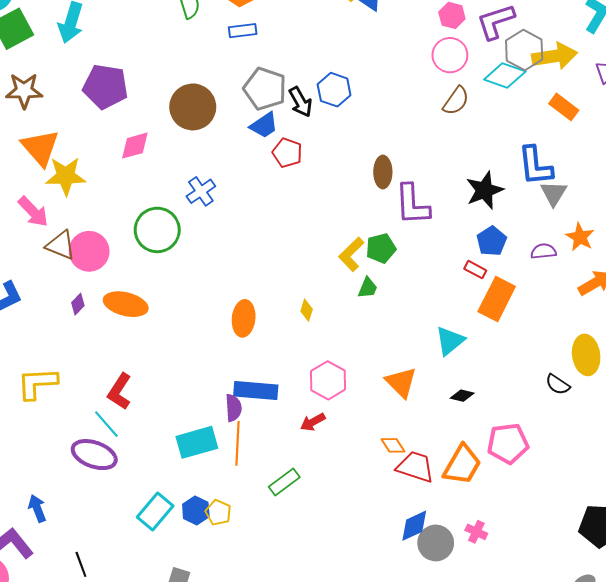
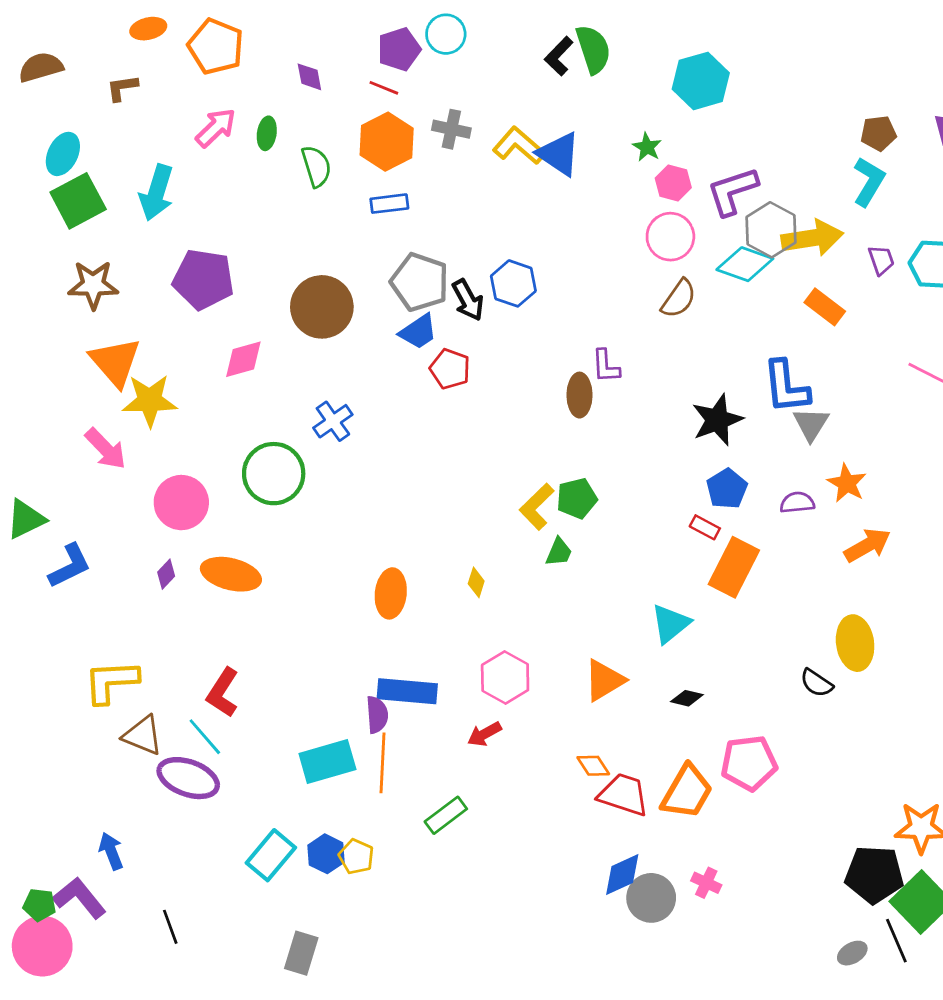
purple L-shape: (412, 205) -> (606, 366), moved, size x0.6
brown triangle: (61, 245) -> (143, 735), moved
orange triangle: (401, 382) -> (604, 680), turned 44

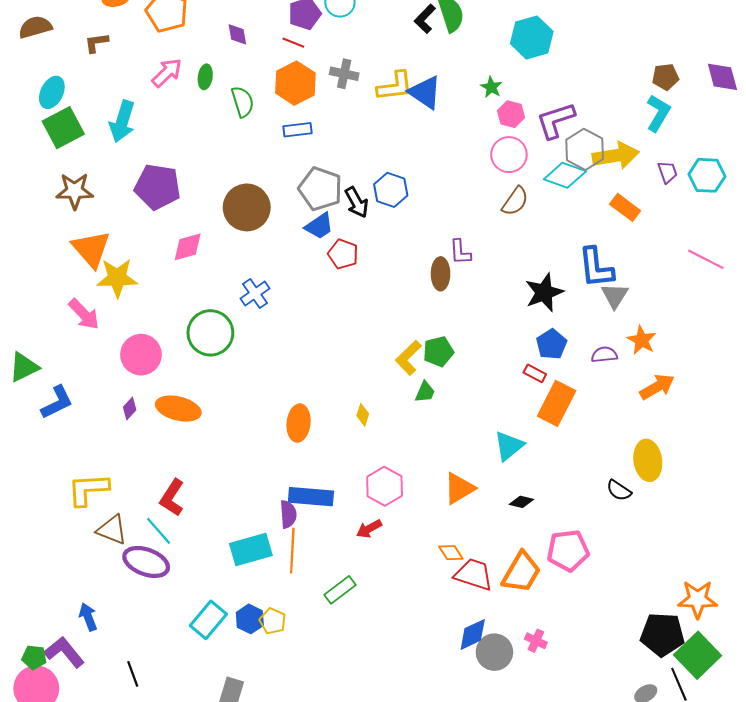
yellow L-shape: (519, 146) -> (395, 86), turned 132

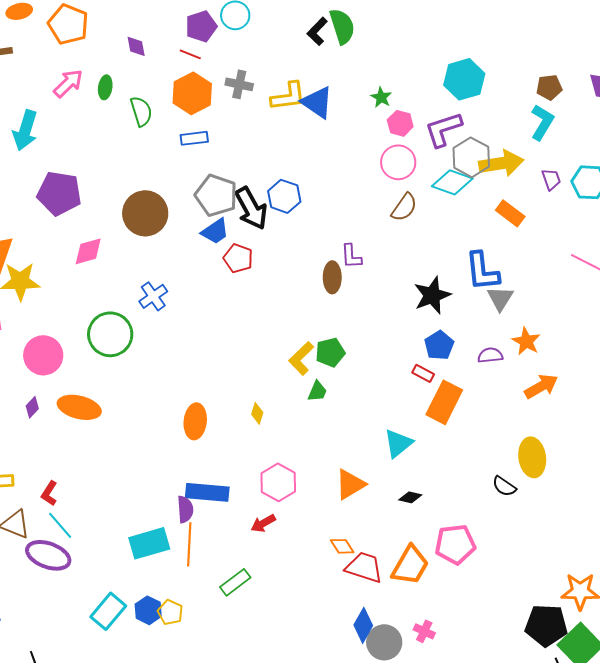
cyan hexagon: (532, 37) -> (464, 79), moved
black arrow: (357, 202) -> (251, 208), size x1.4
red L-shape: (172, 498) -> (49, 493), moved, size x0.7
blue diamond: (473, 634) -> (363, 625), turned -36

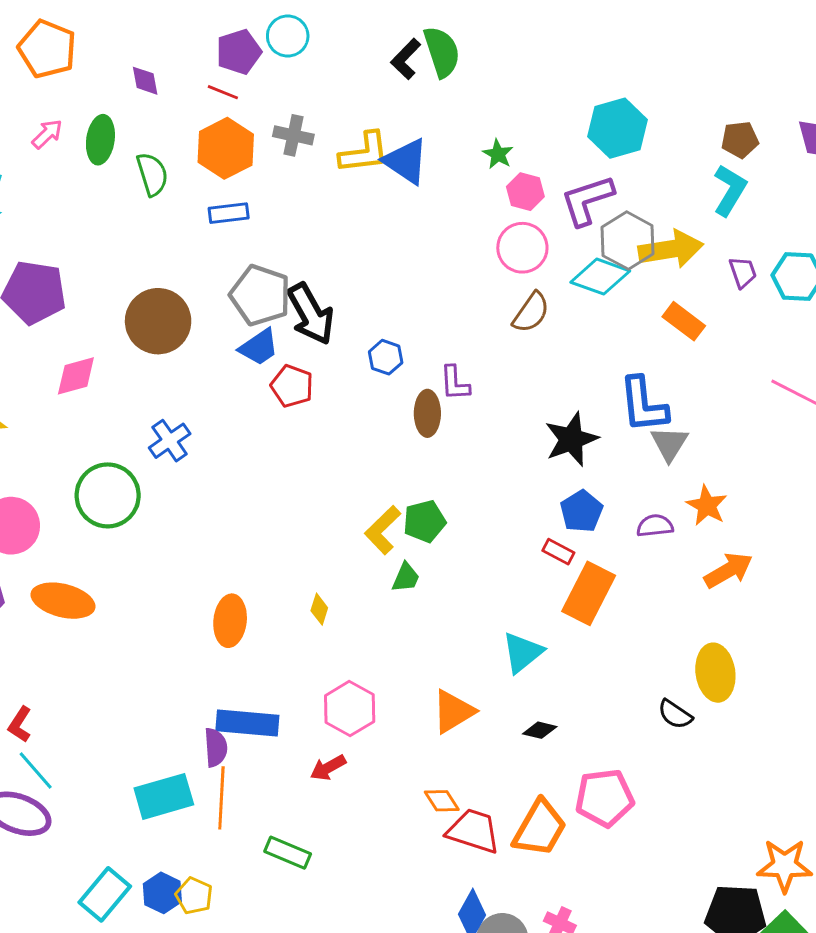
pink arrow: (68, 83) -> (47, 134), size x0.7
green ellipse: (105, 87) -> (100, 140), size x1.4
blue hexagon: (284, 196) -> (386, 357), moved, size x0.7
green rectangle: (235, 582) -> (288, 853), turned 60

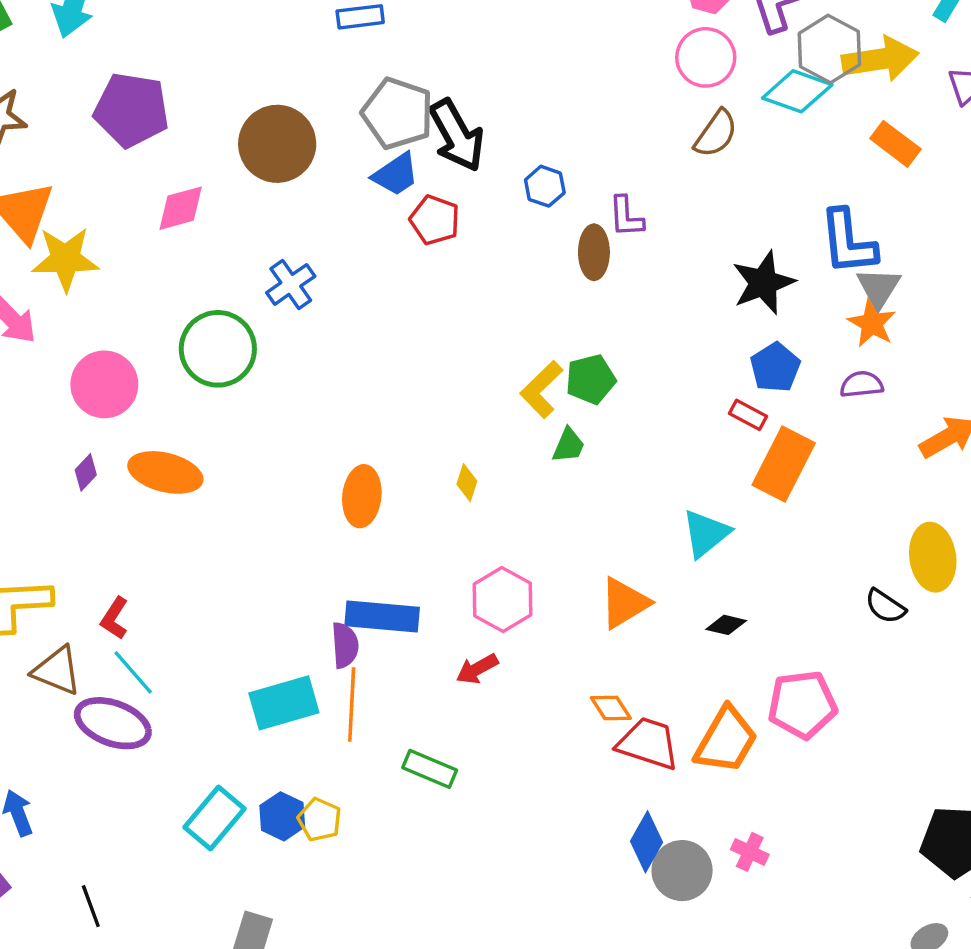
orange star: (707, 506) -> (872, 323), moved

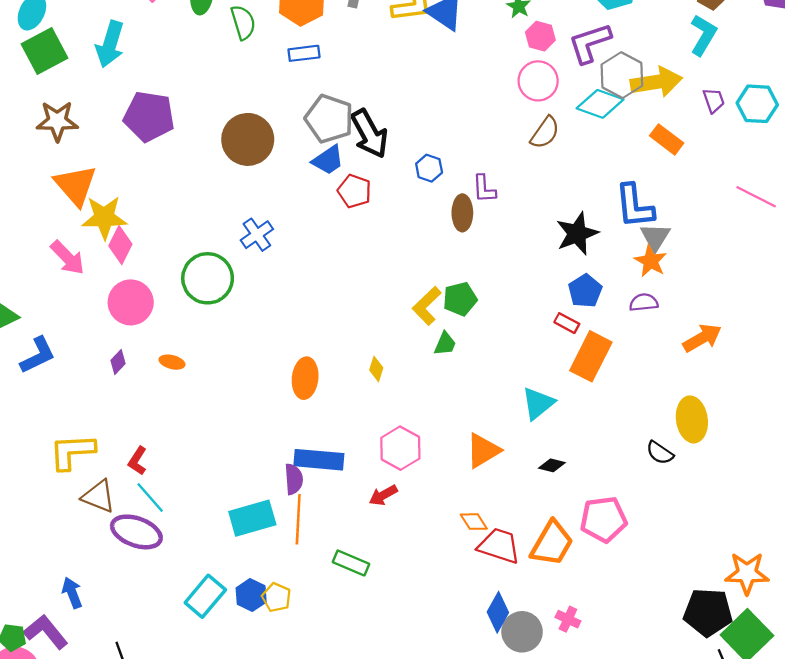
pink diamond: (181, 208) -> (120, 245), moved, turned -48
orange ellipse: (165, 472) -> (172, 362), size x0.5

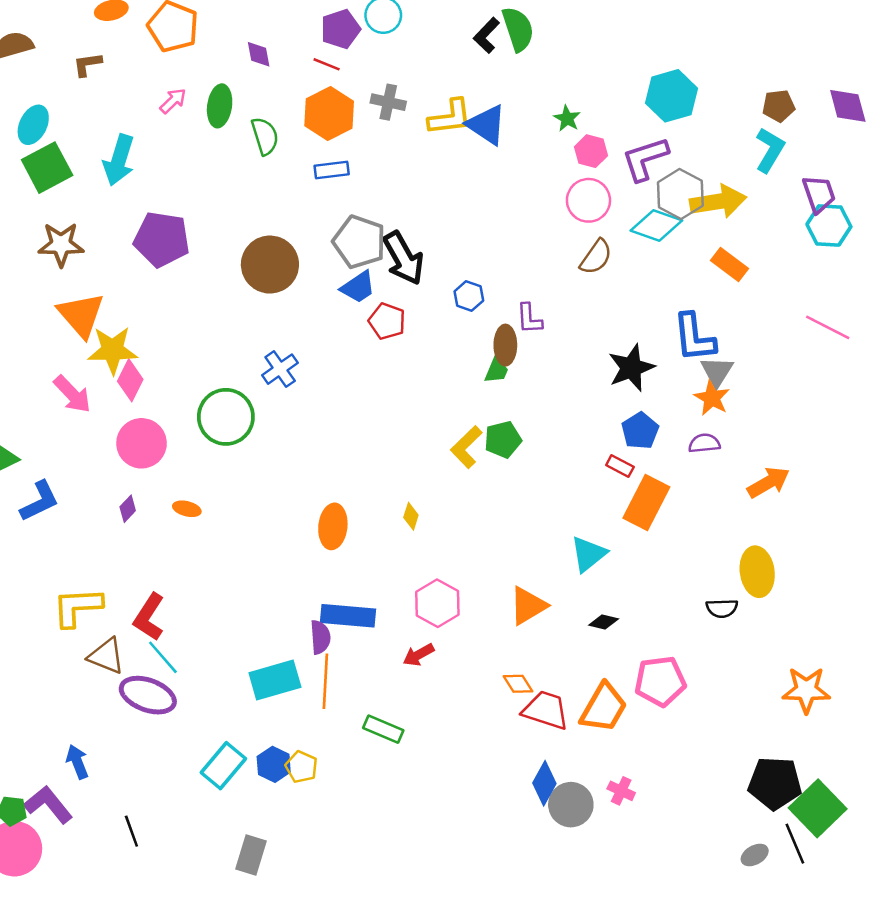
purple trapezoid: (714, 100) -> (819, 194), moved, size x1.4
green trapezoid: (445, 344) -> (497, 370), moved
black semicircle: (660, 453) -> (722, 608), turned -36
red L-shape: (138, 461) -> (149, 617), size x1.5
orange star: (747, 573) -> (806, 690), moved

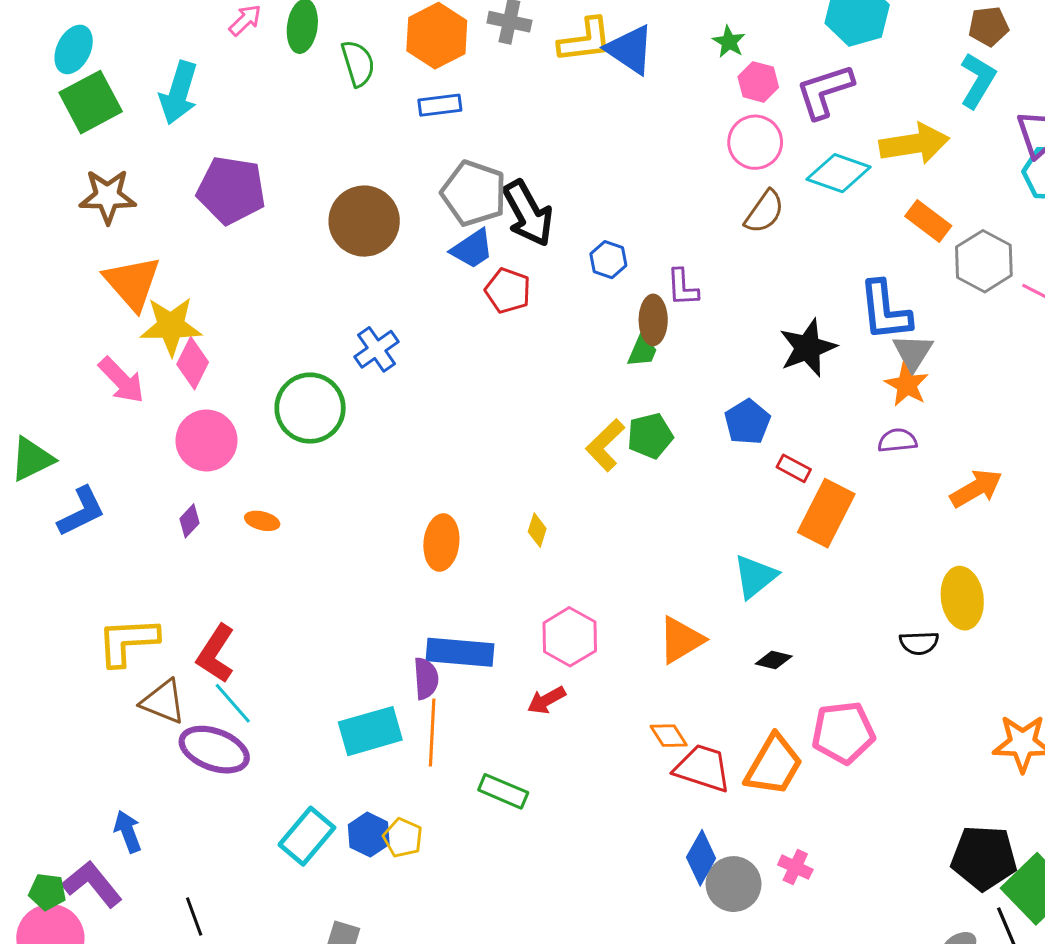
gray hexagon: (680, 194) -> (984, 261), moved
blue pentagon: (640, 431) -> (747, 422), moved

